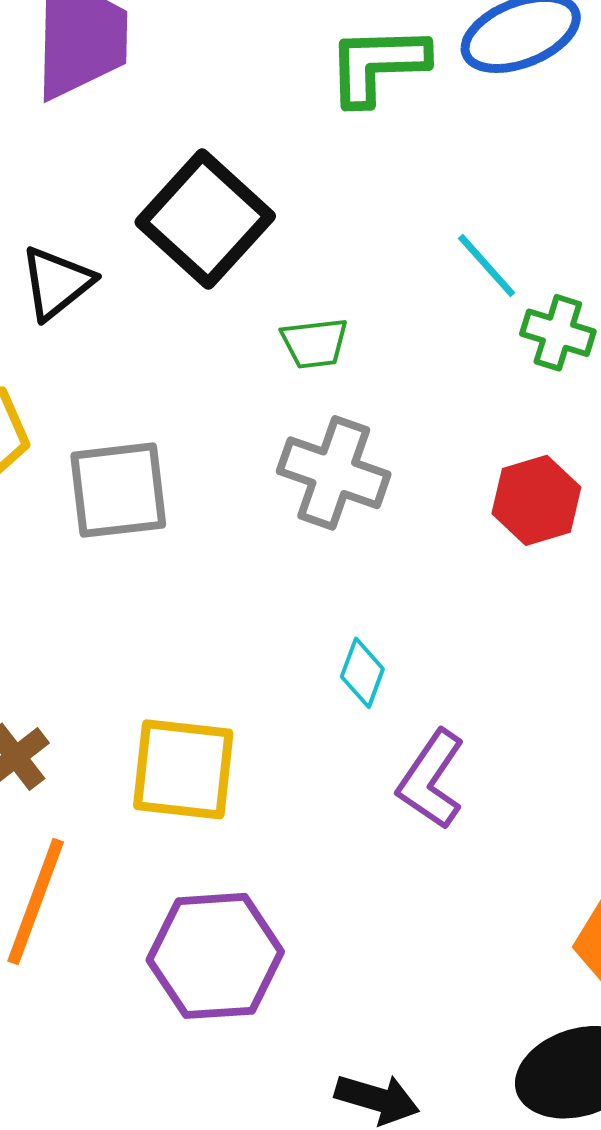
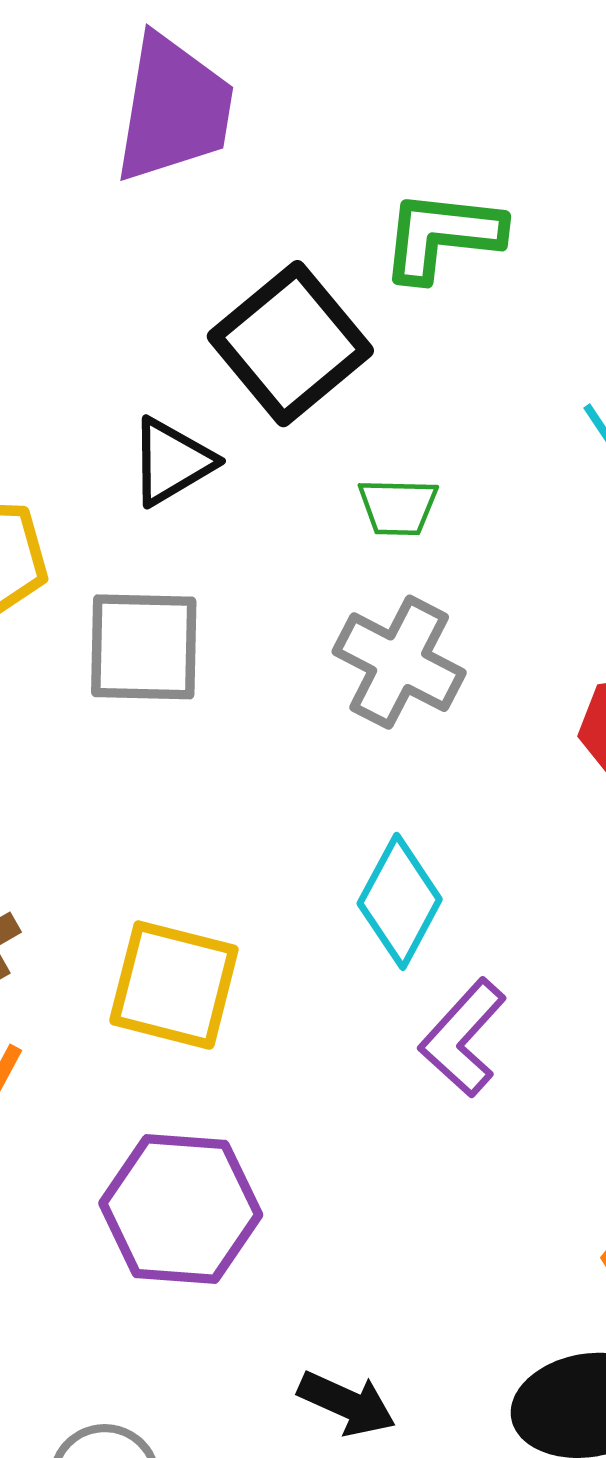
green L-shape: (377, 65) -> (442, 236), moved
black triangle: (57, 283) -> (172, 462), moved
cyan diamond: (362, 673) -> (400, 901), size x1.6

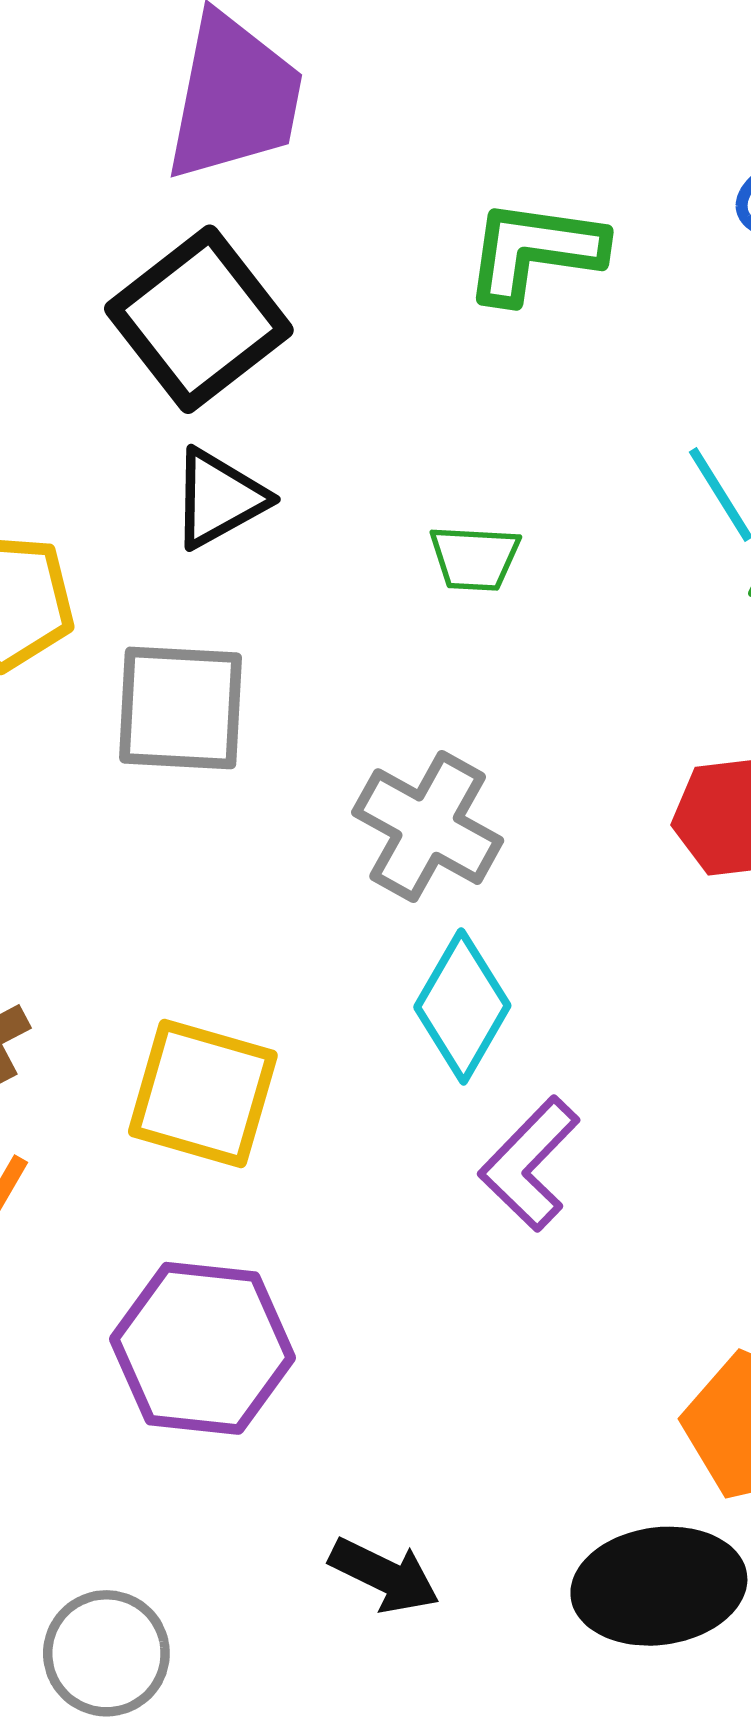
black square: (290, 344) -> (199, 319), moved
gray cross: (399, 662) -> (428, 827), moved

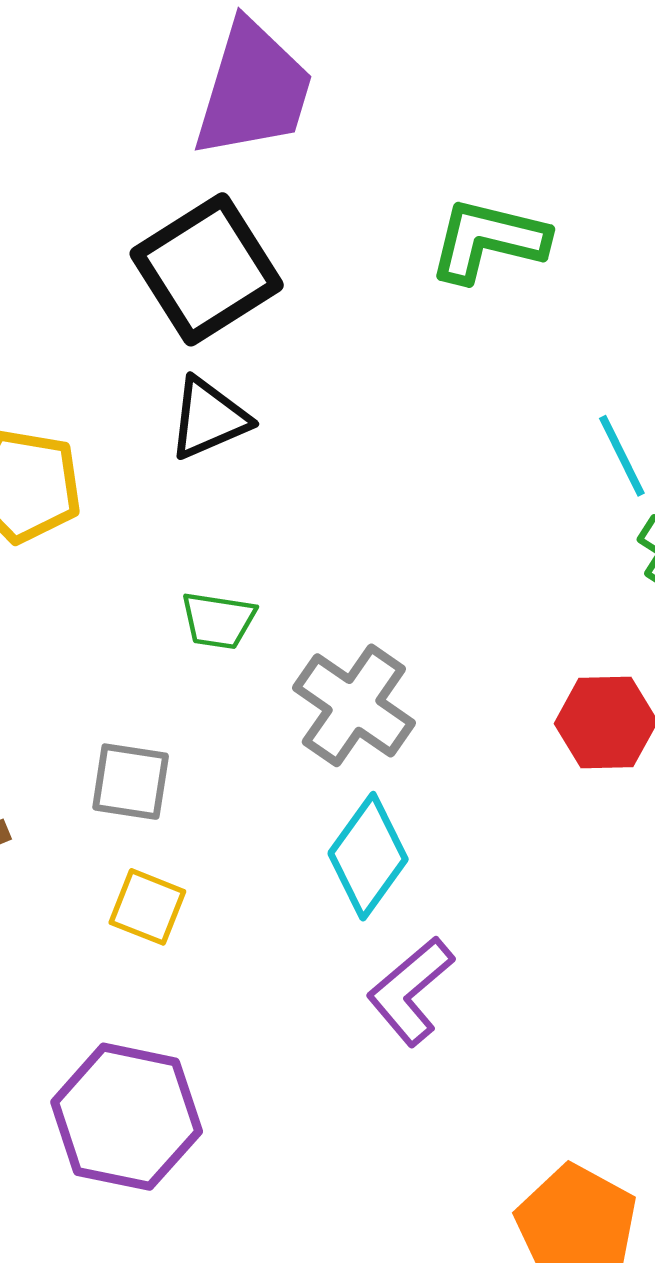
green trapezoid: (475, 558) -> (218, 620), moved
gray square: (181, 708) -> (131, 782), moved, size x0.7
yellow square: (203, 1094) -> (147, 907), size x0.6

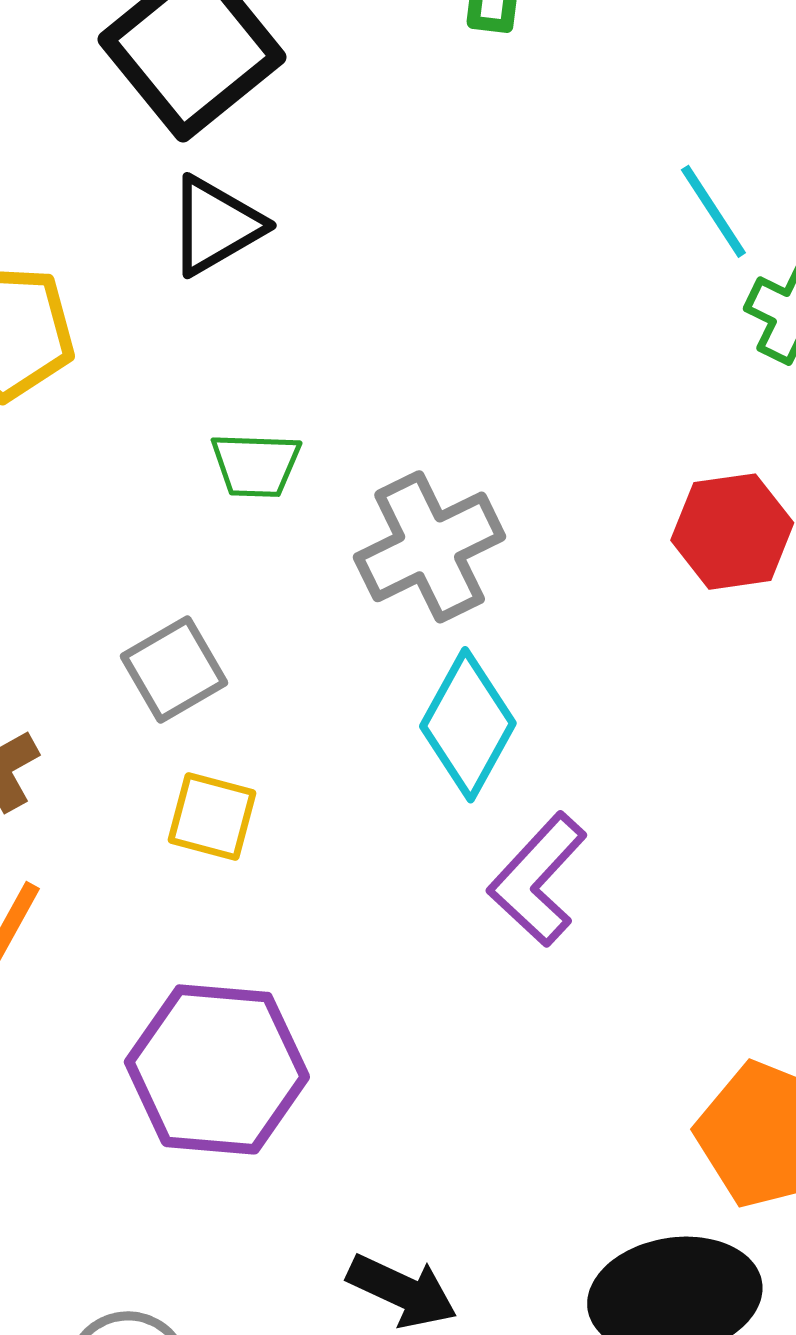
gray cross: (354, 705) -> (430, 547), turned 36
gray square: (131, 782) -> (174, 669), turned -32

